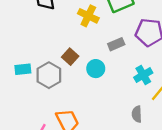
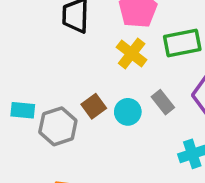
gray rectangle: (116, 44) -> (163, 102), turned 63
cyan circle: (96, 69) -> (128, 112), moved

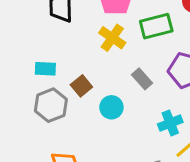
cyan rectangle: (23, 110) -> (45, 69), moved
cyan circle: (128, 112) -> (111, 107), moved

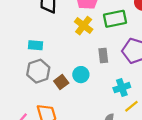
gray rectangle: (142, 79) -> (103, 55), turned 32
brown square: (81, 86) -> (61, 82), moved

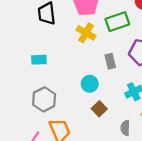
gray hexagon: (38, 71) -> (44, 99), moved
brown square: (61, 82) -> (99, 109), moved

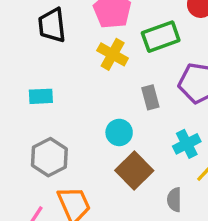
brown square: (99, 109) -> (134, 171), size x1.5

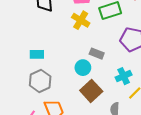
cyan rectangle: (41, 96) -> (37, 54), moved
gray rectangle: (150, 97) -> (97, 54), moved, turned -56

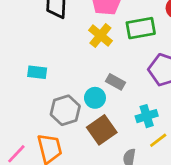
gray hexagon: (40, 81) -> (65, 110), moved

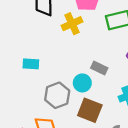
yellow cross: (100, 35) -> (72, 24), moved, turned 30
brown square: (102, 130) -> (90, 110), turned -30

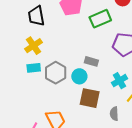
yellow cross: (72, 24) -> (33, 46), moved
gray hexagon: (57, 95) -> (56, 73), moved

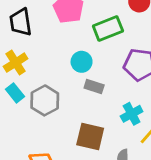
cyan rectangle: (34, 68) -> (15, 93), turned 56
cyan circle: (79, 76) -> (82, 62), moved

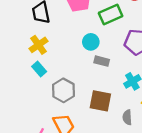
gray hexagon: (45, 100) -> (63, 90), moved

